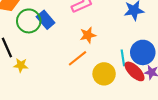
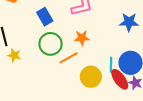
green circle: (29, 21) -> (51, 44), moved

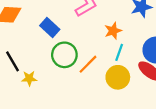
orange star: (82, 38) -> (113, 31), moved
cyan line: (111, 65) -> (119, 52), moved, turned 35

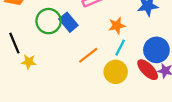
blue rectangle: (50, 27) -> (68, 22), moved
green circle: (64, 55) -> (49, 21), moved

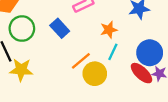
green circle: (49, 21) -> (22, 29), moved
yellow star: (29, 62) -> (21, 70), size x1.5
yellow circle: (116, 72) -> (95, 74), moved

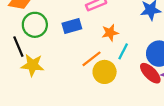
blue rectangle: (60, 28) -> (72, 26), turned -66
orange star: (109, 30) -> (110, 33), moved

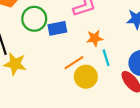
green circle: (35, 25) -> (34, 19), moved
cyan line: (123, 51) -> (106, 58), turned -49

